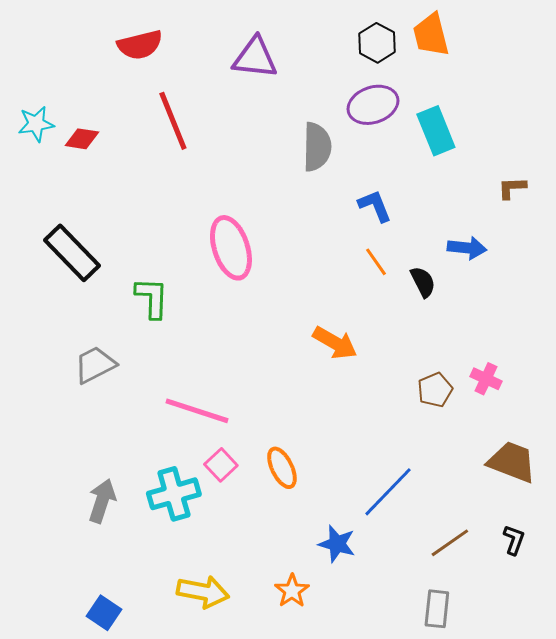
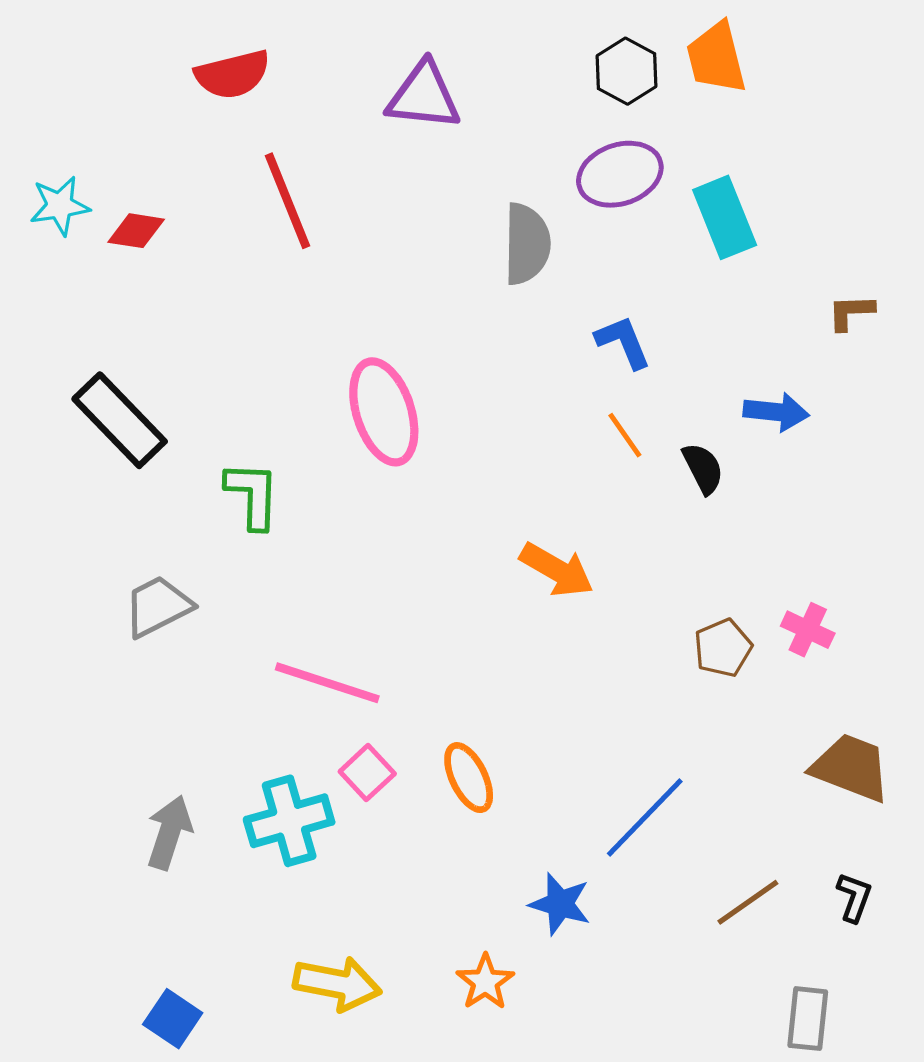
gray rectangle: (437, 609) -> (808, 1019), moved

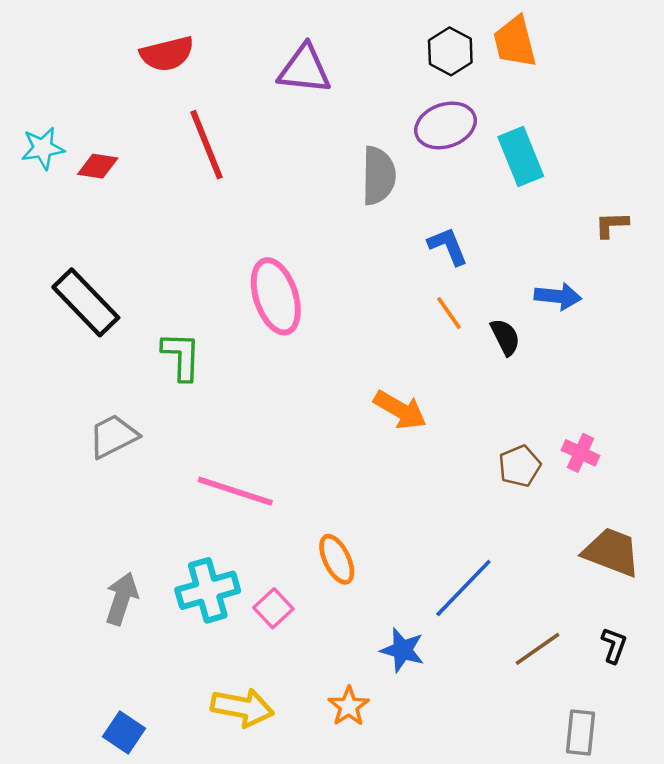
pink square: (367, 773) -> (273, 608), moved

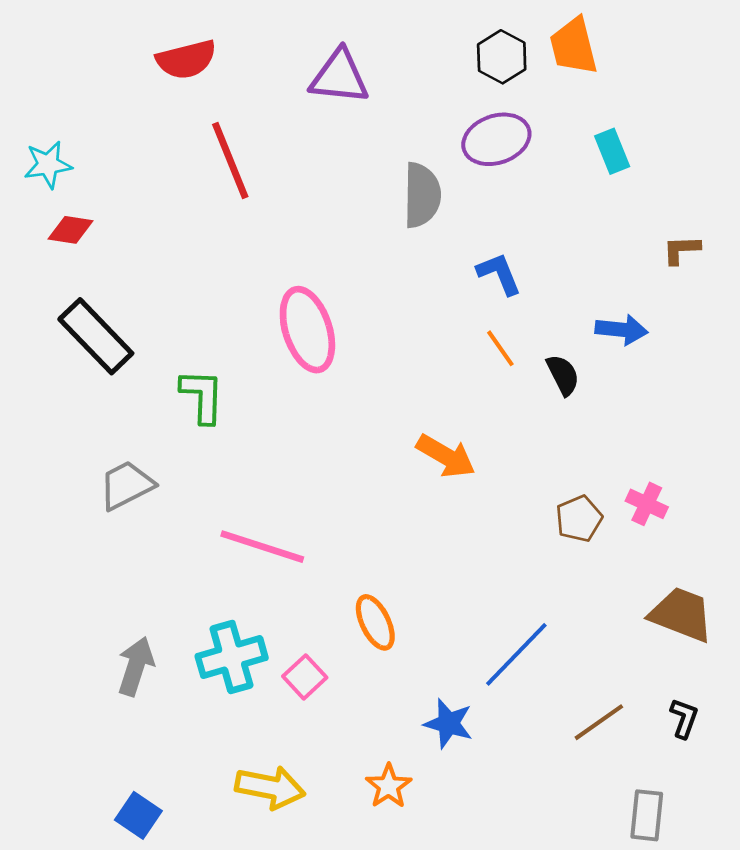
cyan rectangle: (521, 157) -> (612, 151), moved, size x0.7
red diamond: (98, 166) -> (71, 230), moved

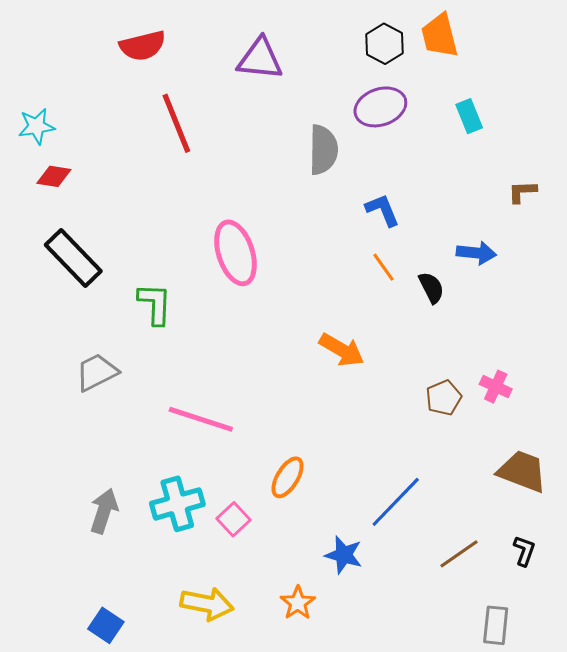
orange ellipse: (375, 622) -> (288, 477), turned 57

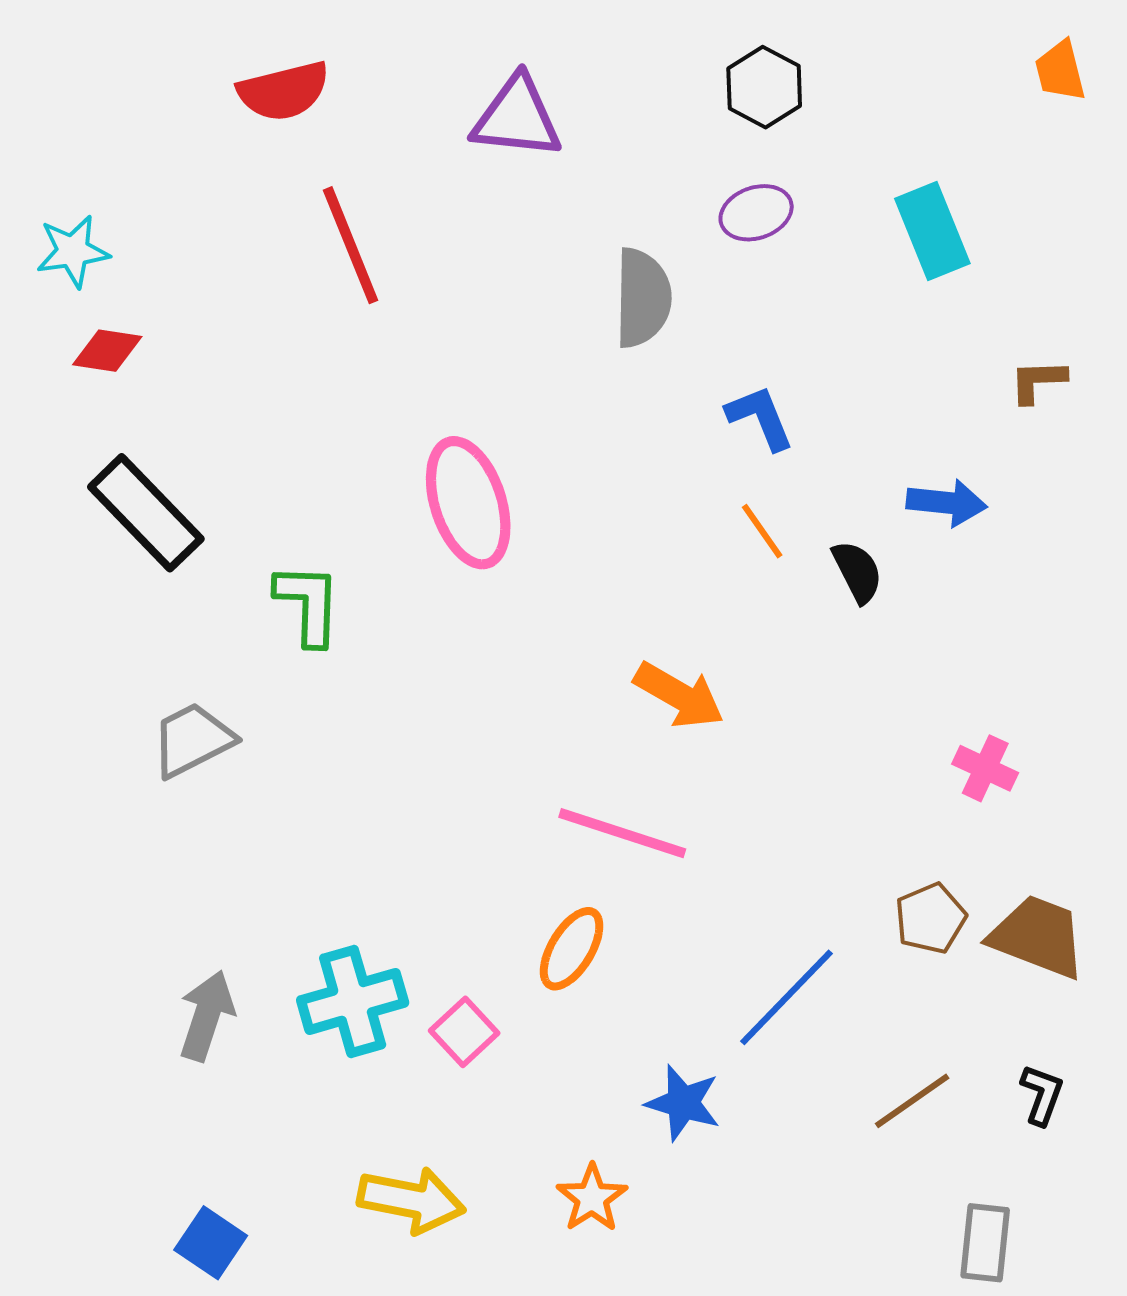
orange trapezoid: (440, 36) -> (1060, 71), moved, size x0.7
purple ellipse: (380, 107) -> (756, 213), size x0.7
cyan rectangle: (469, 116) -> (932, 231), size x1.4
brown pentagon: (444, 398) -> (930, 918), moved
pink line: (201, 419) -> (622, 833), moved

